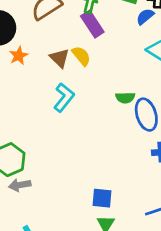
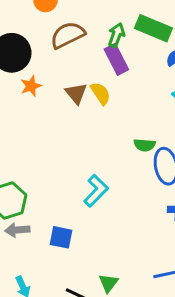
cyan L-shape: (64, 97) -> (96, 191), moved
blue square: (102, 198) -> (61, 237), moved

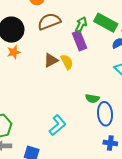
orange star: (31, 86) -> (14, 52), moved
brown triangle: (76, 93) -> (51, 60), turned 35

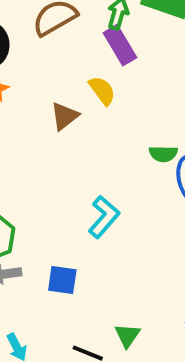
brown triangle: (51, 60) -> (65, 116), moved

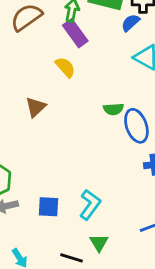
brown triangle: (65, 116) -> (36, 107), moved
cyan L-shape: (104, 217) -> (90, 205), moved

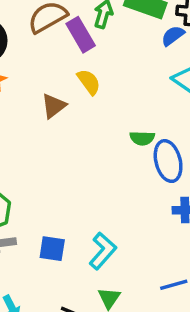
purple rectangle: (75, 33) -> (81, 35), moved
brown triangle: (36, 107) -> (54, 106), moved

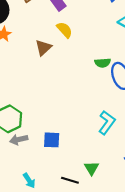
cyan L-shape: (103, 251) -> (107, 123), moved

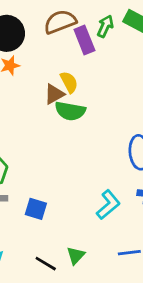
yellow semicircle: (64, 30) -> (69, 82), moved
green semicircle: (103, 63) -> (70, 111), moved, size x1.5

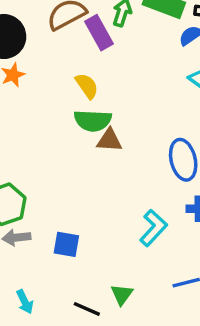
brown triangle: (54, 94) -> (109, 140), moved, turned 40

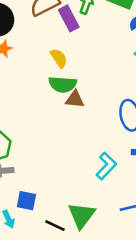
blue square: (66, 244) -> (26, 201), moved
green triangle: (122, 294) -> (82, 215), size x1.6

